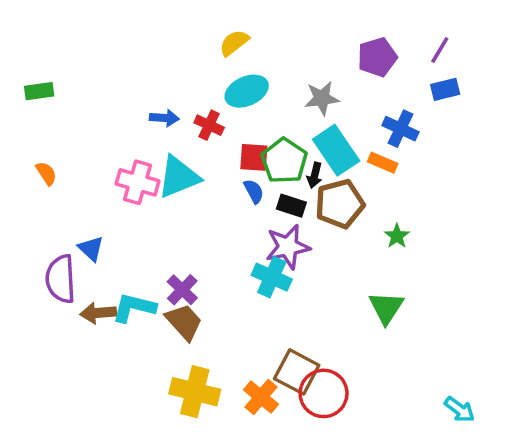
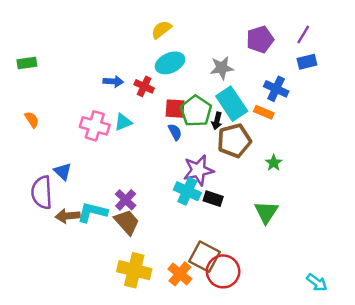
cyan triangle: (179, 177) -> (123, 122), size x0.6
black rectangle: (291, 206) -> (213, 199), moved

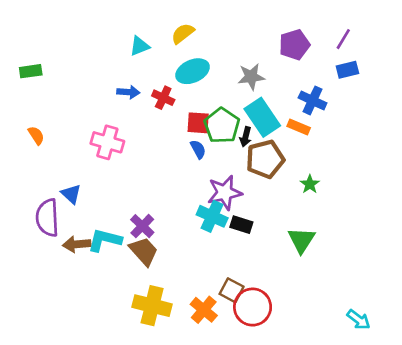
cyan triangle: (123, 122) -> (140, 46), moved
brown square: (205, 257) -> (232, 290), size x0.7

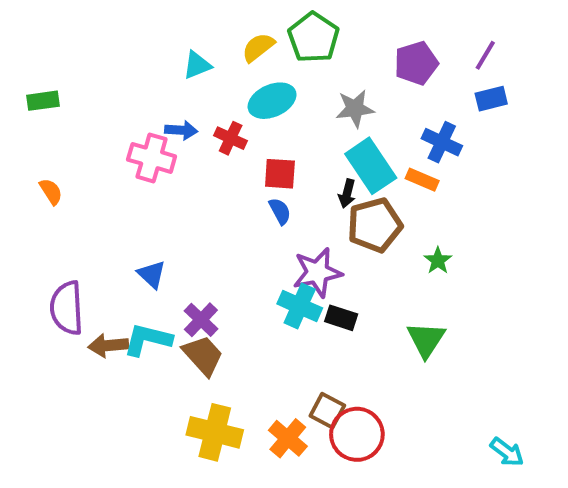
green pentagon: (222, 126) -> (313, 37), moved
pink cross: (107, 142) -> (152, 158), moved
blue triangle: (71, 194) -> (152, 274), moved

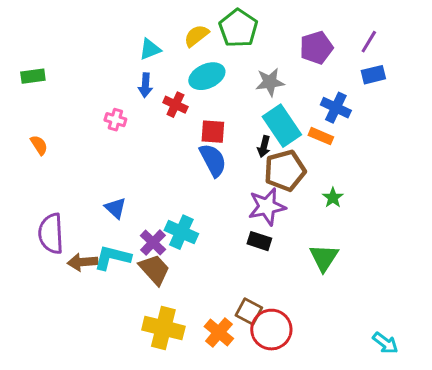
blue arrow: (181, 130) -> (145, 85), moved, turned 90
pink cross: (152, 158) -> (115, 120), size x0.6
blue semicircle: (280, 211) -> (213, 160), size x1.6
purple star: (317, 272) -> (267, 207), moved
cyan cross: (300, 306) -> (181, 232), moved

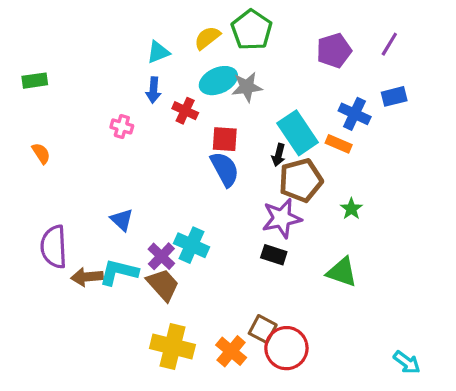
blue rectangle: (373, 75) -> (394, 96), moved
gray star: (270, 82) -> (247, 87), moved
green triangle: (324, 258) -> (342, 272), turned -44

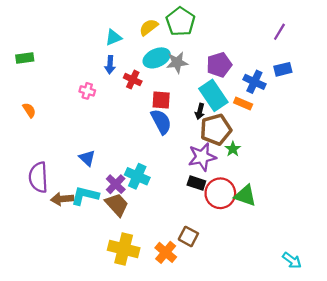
purple pentagon: (334, 50) -> (219, 65), moved
green star: (351, 209) -> (233, 149), moved
red circle: (286, 348) -> (220, 193), moved

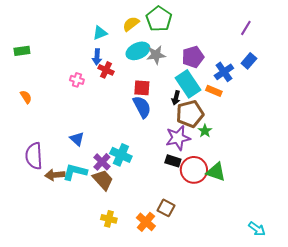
blue rectangle: (283, 69) -> (249, 61), turned -35
red cross: (133, 80) -> (106, 70), moved
blue cross: (254, 82) -> (224, 72), turned 30
yellow cross: (124, 249) -> (109, 219), size x0.6

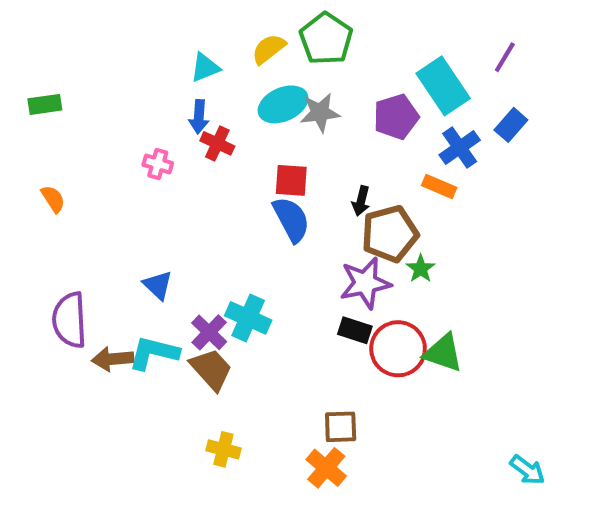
cyan rectangle: (188, 84) -> (443, 86), moved
brown square: (166, 208) -> (341, 427), turned -30
orange cross: (146, 222) -> (326, 468), moved

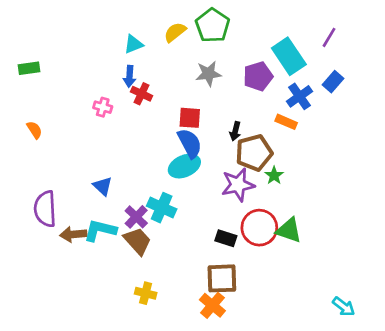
cyan ellipse: (283, 104) -> (184, 166), moved
black rectangle: (355, 330) -> (226, 238), moved
brown square: (341, 427) -> (222, 278), size x1.4

